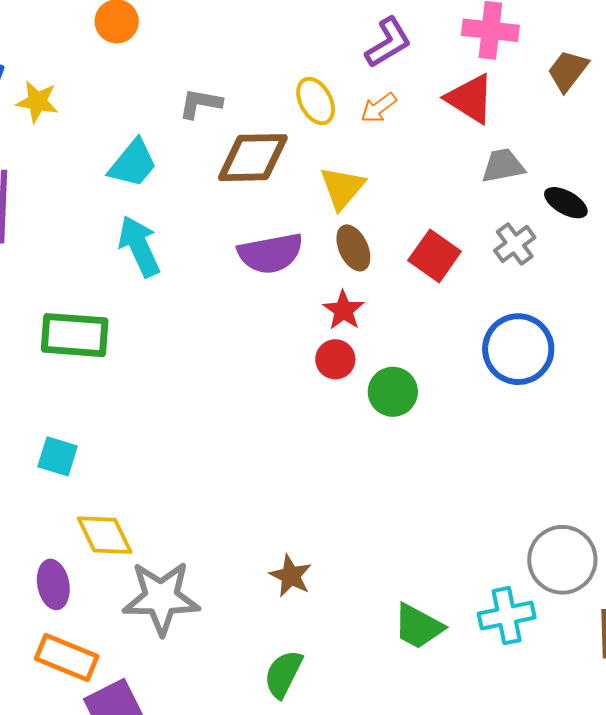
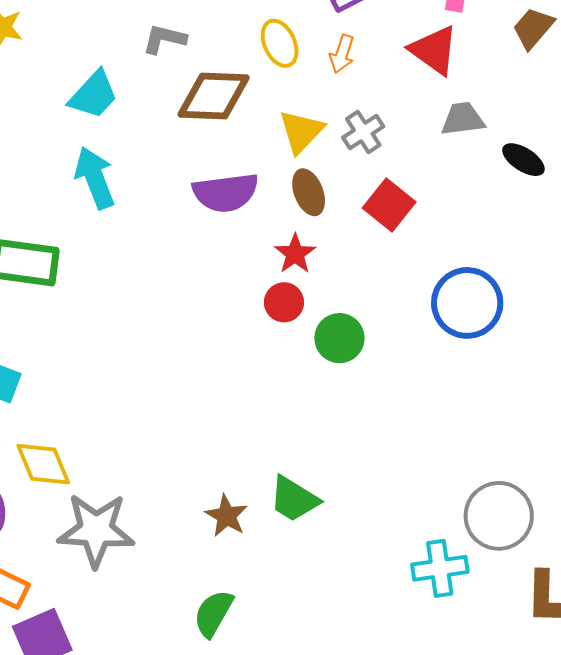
orange arrow: (379, 108) -> (342, 54), turned -39
gray cross: (515, 244) -> (363, 132), moved
green trapezoid: (418, 626) -> (294, 499), moved

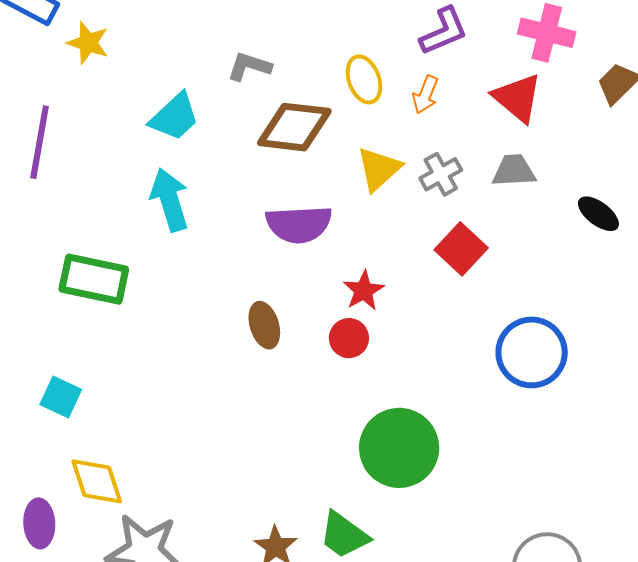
gray trapezoid: (463, 119) -> (514, 171), moved
brown ellipse: (309, 192) -> (264, 325), moved
green circle: (339, 338) -> (399, 448), moved, size x1.6

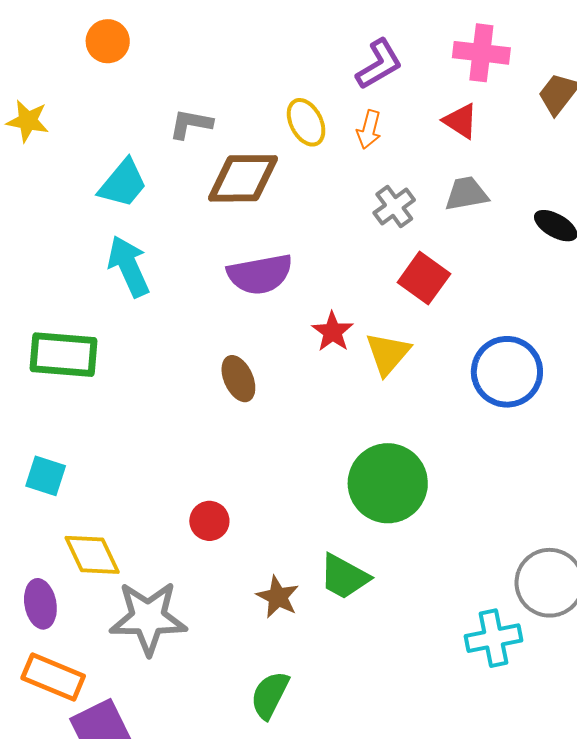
red triangle: (517, 98) -> (461, 121), size x0.7
yellow triangle: (379, 169) -> (388, 354), moved
red circle: (349, 338) -> (209, 521), moved

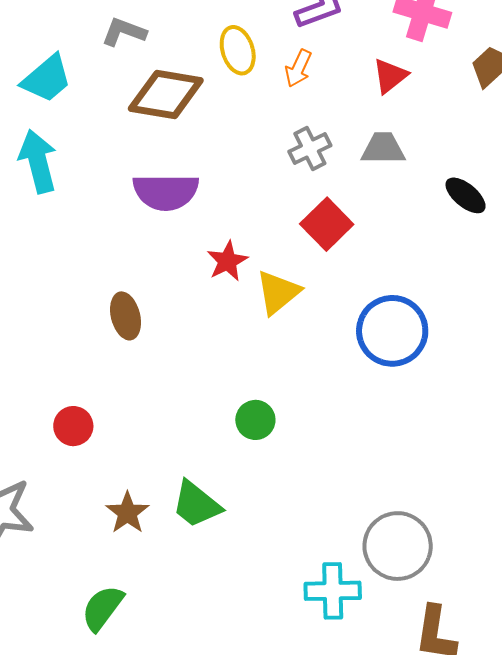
red triangle: (461, 121) -> (390, 76), turned 39
brown ellipse: (238, 379) -> (126, 316), moved
green circle: (388, 483) -> (255, 420), size x0.5

